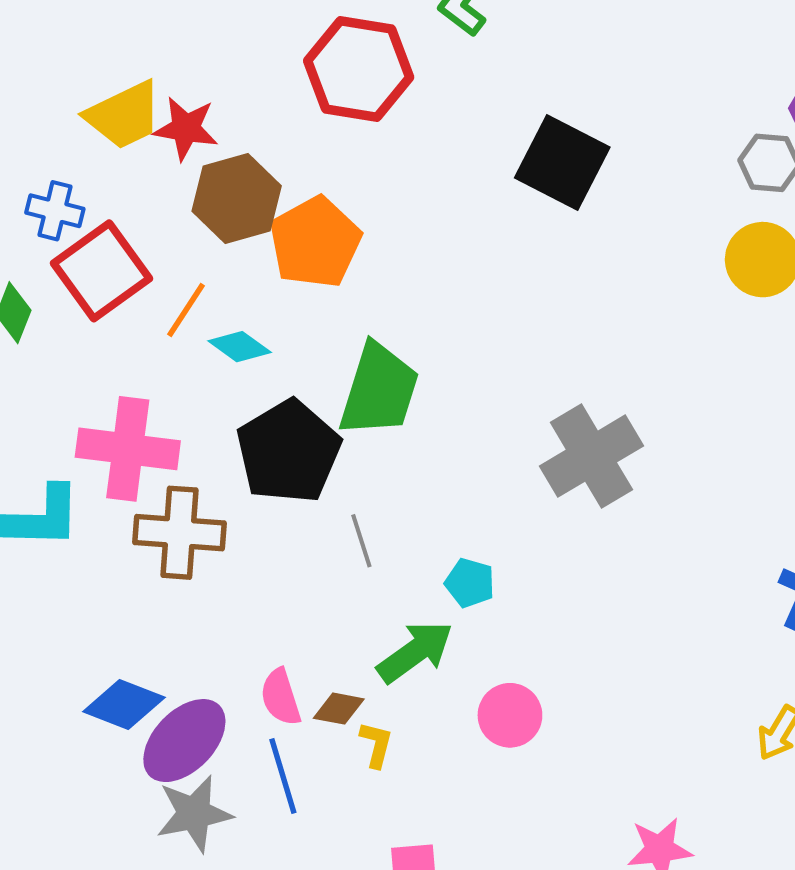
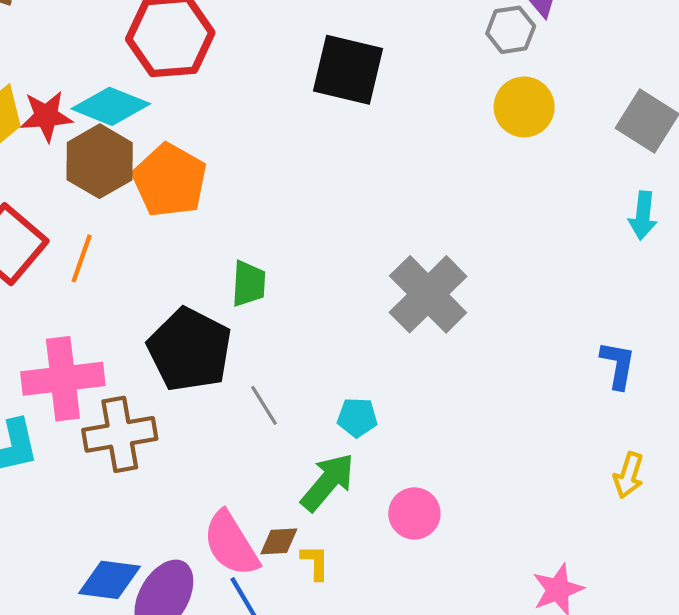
cyan diamond: (240, 347) -> (111, 106), moved, size x1.5
green trapezoid: (379, 390) -> (249, 284), size x0.6
pink semicircle: (281, 697) -> (231, 544), size x1.5

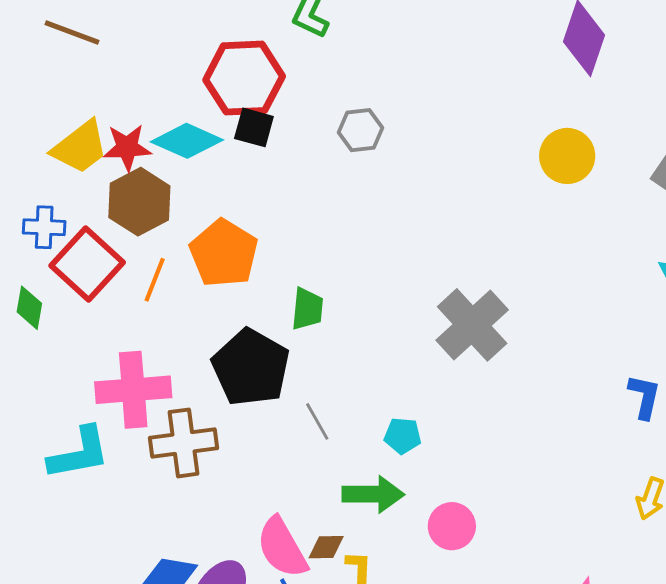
gray hexagon: (511, 30) -> (361, 130), moved
black square: (348, 70) -> (254, 127), moved, size x0.6
brown hexagon: (100, 161) -> (139, 202), moved
orange pentagon: (170, 180) -> (224, 253), moved
green arrow: (328, 482) -> (373, 494), turned 48

